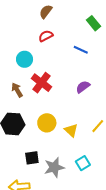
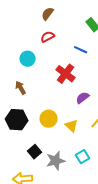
red cross: (41, 83) -> (66, 74), moved
purple semicircle: (83, 87) -> (83, 98), moved
black square: (32, 158) -> (35, 152), turned -32

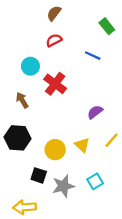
red cross: (66, 74) -> (55, 84), moved
yellow circle: (49, 119) -> (55, 150), moved
black square: (35, 152) -> (39, 175), turned -32

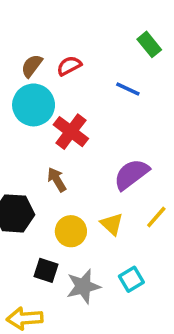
brown semicircle: (54, 13) -> (32, 66), moved
cyan circle: (30, 66) -> (34, 105), size x1.5
brown arrow: (22, 100) -> (57, 180), moved
purple semicircle: (95, 112) -> (131, 174), size x1.5

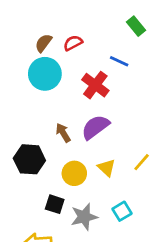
red cross: (71, 132) -> (95, 85), moved
purple semicircle: (131, 174) -> (95, 127), moved

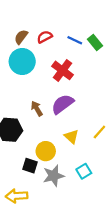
green rectangle: (136, 26) -> (95, 42), moved
blue line: (119, 61) -> (75, 40), moved
yellow circle: (74, 173) -> (46, 151), moved

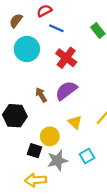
brown semicircle: (21, 37) -> (16, 21), moved
red semicircle: (45, 37) -> (44, 11), moved
blue line: (75, 40) -> (56, 28), moved
yellow arrow: (17, 196) -> (36, 180), moved

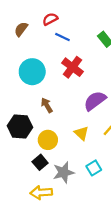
cyan circle: (27, 49) -> (32, 72), moved
purple semicircle: (66, 91) -> (95, 101), moved
yellow circle: (50, 136) -> (48, 140), moved
black square: (35, 151) -> (40, 162), turned 32

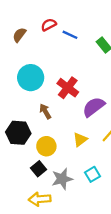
blue line: (62, 37) -> (70, 35), moved
red cross: (72, 67) -> (68, 88), moved
yellow triangle: (81, 133) -> (80, 139), turned 40

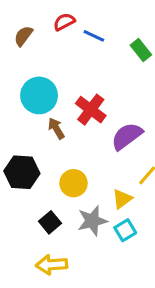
brown arrow: (45, 111) -> (56, 128), moved
yellow triangle: (80, 139) -> (122, 199), moved
yellow circle: (46, 146) -> (74, 183), moved
gray star: (62, 179) -> (92, 221), moved

